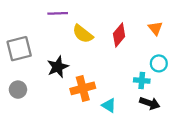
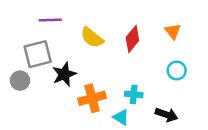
purple line: (58, 13) -> (50, 20), moved
gray square: (19, 49) -> (38, 54), moved
cyan cross: (142, 80) -> (134, 94), moved
gray circle: (18, 90) -> (20, 81), moved

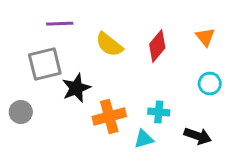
gray circle: (20, 81) -> (21, 112), moved
cyan triangle: (121, 117) -> (144, 139), turned -48

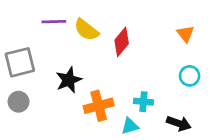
yellow semicircle: (109, 45) -> (86, 30), moved
red diamond: (157, 46) -> (122, 42), moved
gray square: (45, 64) -> (20, 62), moved

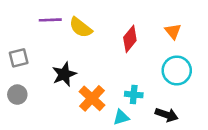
red diamond: (122, 42) -> (130, 39), moved
gray square: (20, 62) -> (19, 58), size x0.7
cyan circle: (190, 76) -> (177, 70), size x1.5
orange cross: (99, 106) -> (92, 98), turned -32

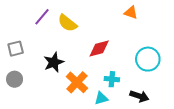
purple line: (50, 20) -> (42, 17), turned -48
orange triangle: (173, 31) -> (131, 13), moved, turned -32
red diamond: (130, 39) -> (99, 49), moved, turned 35

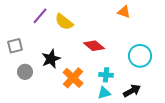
red diamond: (99, 49) -> (94, 46), turned 55
gray circle: (15, 79) -> (25, 72), moved
black arrow: (139, 96) -> (132, 91), turned -48
cyan triangle: (101, 98) -> (104, 93), moved

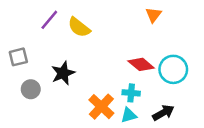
orange triangle: (124, 12) -> (153, 15), turned 48
red diamond: (94, 46) -> (141, 64), moved
orange cross: (73, 78) -> (101, 107), moved

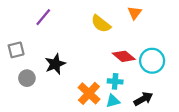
yellow semicircle: (79, 27) -> (101, 24), moved

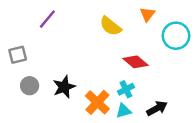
cyan circle: (152, 61) -> (176, 36), moved
black star: (55, 64) -> (64, 87), moved
cyan cross: (115, 81) -> (126, 89), turned -32

